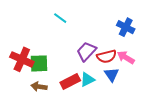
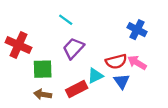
purple trapezoid: (86, 51) -> (73, 48), moved
red cross: (22, 59) -> (18, 45), moved
cyan triangle: (87, 80) -> (95, 76), moved

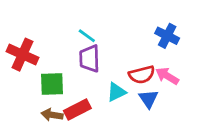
cyan line: (66, 20) -> (87, 36), moved
purple trapezoid: (73, 48) -> (89, 59), turned -45
red rectangle: (77, 89) -> (77, 109), moved

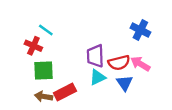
cyan line: (87, 36) -> (46, 30), moved
red cross: (23, 55) -> (33, 46), moved, size x0.7
purple trapezoid: (89, 59) -> (95, 56), moved

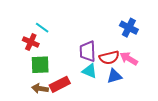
cyan triangle: (98, 77) -> (90, 71), turned 49
blue triangle: (125, 83) -> (114, 76), turned 49

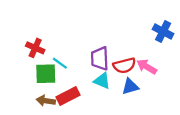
cyan line: (42, 28) -> (60, 63), moved
blue cross: (129, 28) -> (163, 31), moved

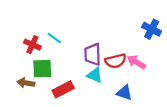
cyan line: (60, 63) -> (54, 38), moved
blue triangle: (130, 87) -> (124, 93), moved, turned 35
brown arrow: (46, 101) -> (26, 83), moved

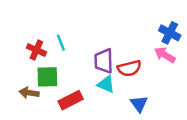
cyan line: (54, 38) -> (61, 43), turned 32
pink arrow: (136, 62) -> (165, 55), moved
blue triangle: (124, 93) -> (139, 104), turned 35

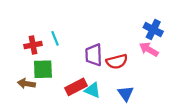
red cross: (36, 50) -> (33, 45), turned -35
cyan triangle: (106, 84) -> (93, 90), moved
red rectangle: (71, 100) -> (76, 87), moved

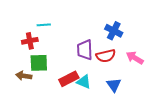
blue cross: (153, 30) -> (114, 31), moved
cyan line: (55, 38) -> (44, 25), moved, turned -72
pink arrow: (149, 49) -> (135, 58), moved

